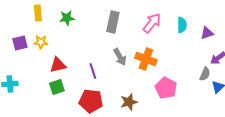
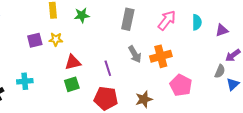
orange cross: (146, 59) -> (161, 56), turned -35

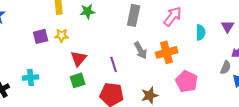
cyan semicircle: (197, 22) -> (201, 32), moved
purple triangle: (222, 30) -> (228, 26), turned -40
red triangle: (73, 62) -> (79, 58), turned -36

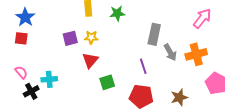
gray rectangle: (134, 15) -> (154, 34), moved
red triangle: (79, 58) -> (90, 60), moved
cyan cross: (31, 77) -> (49, 79), moved

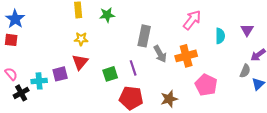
purple square: (70, 38) -> (60, 74), moved
green square: (107, 82) -> (110, 74), moved

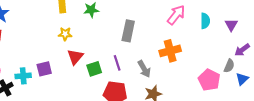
cyan semicircle: (220, 36) -> (205, 21), moved
gray arrow: (160, 54) -> (144, 69), moved
red triangle: (80, 62) -> (75, 57), moved
pink pentagon: (206, 85) -> (209, 80), moved

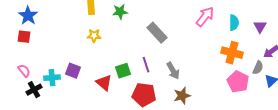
gray rectangle: (128, 31) -> (157, 33), turned -55
orange cross: (170, 51) -> (232, 53), moved, turned 30
red triangle: (75, 57) -> (104, 83), moved, turned -30
purple square: (44, 69) -> (73, 71), turned 35

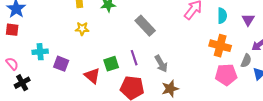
cyan cross: (52, 78) -> (40, 52), moved
pink pentagon: (238, 82) -> (226, 75), turned -30

